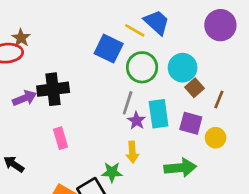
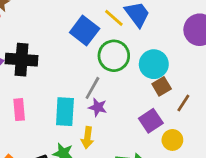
cyan rectangle: (159, 114) -> (65, 112), moved
purple star: (137, 121) -> (98, 107), turned -30
purple square: (191, 123) -> (151, 121), turned 30

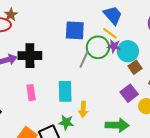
yellow line: (114, 18) -> (110, 33), moved
blue square: (85, 31) -> (75, 30), turned -30
gray line: (92, 88) -> (84, 59), moved
purple star: (98, 107) -> (114, 46), moved

